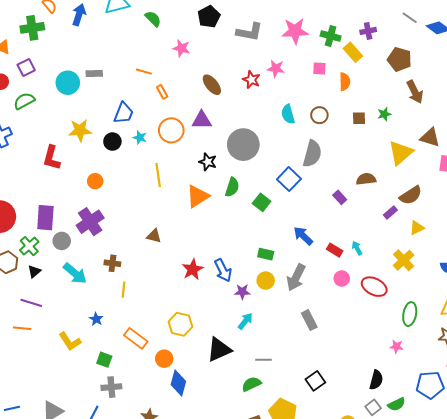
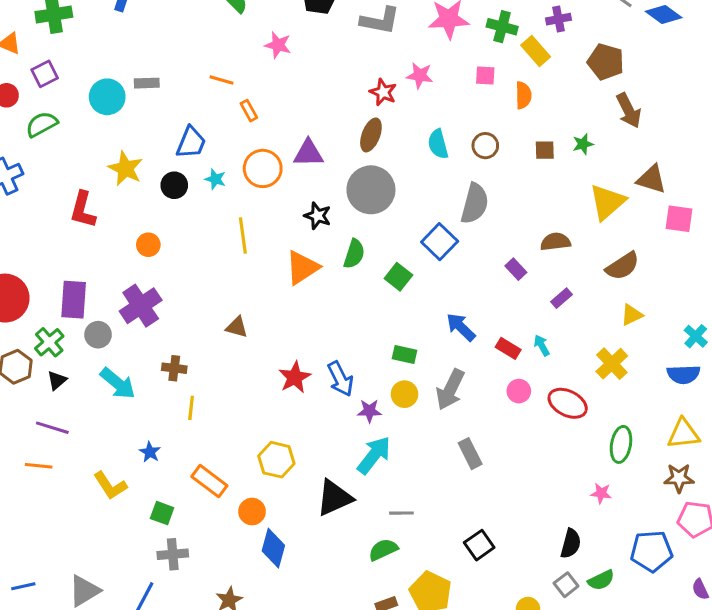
brown ellipse: (212, 85) -> (371, 135), moved, turned 60
yellow star: (80, 130) -> (125, 168), turned 30
purple rectangle: (390, 213) -> (562, 298), moved
cyan arrow: (245, 321) -> (374, 455), size x1.5

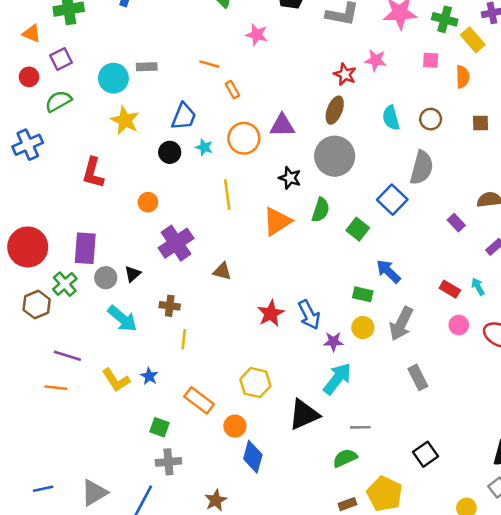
yellow star: (125, 168) -> (125, 120), moved
purple cross: (141, 306) -> (176, 243), moved
blue arrow: (461, 327) -> (388, 271), moved
black triangle: (57, 380) -> (133, 274), moved
yellow L-shape: (110, 486) -> (116, 380), moved

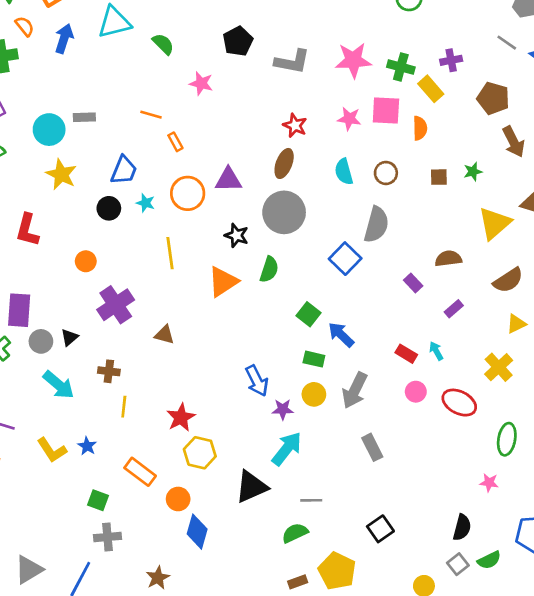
pink star: (376, 60) -> (349, 119), moved
pink square: (431, 60) -> (386, 111), size x1.6
green square: (358, 229) -> (308, 314), moved
red star: (271, 313) -> (181, 417), moved

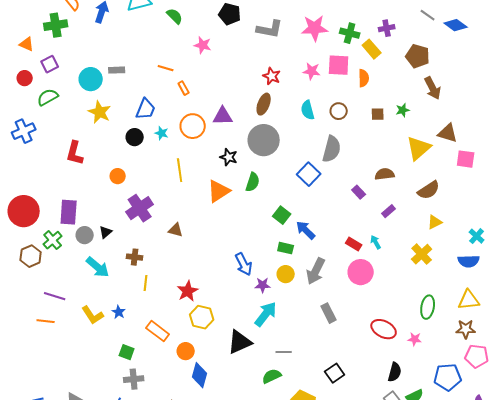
black pentagon: (238, 41) -> (230, 14), turned -30
pink circle: (416, 392) -> (361, 272), size x1.6
red ellipse: (459, 403) -> (384, 329), moved

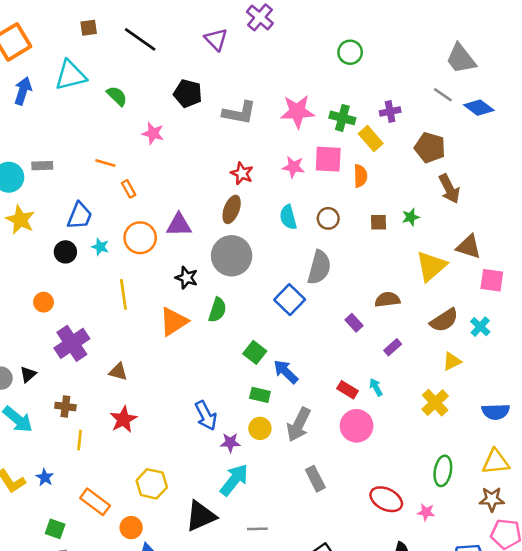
cyan cross: (477, 236) -> (480, 327), moved
red star: (188, 291) -> (123, 419), moved

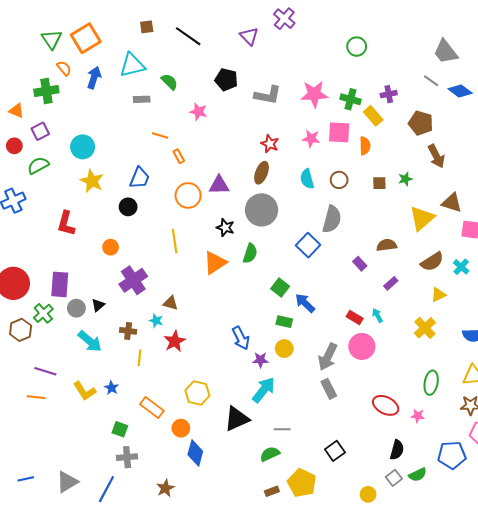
gray rectangle: (42, 166) -> (142, 99), moved
cyan star: (100, 247) -> (156, 321), moved
gray arrow: (299, 425) -> (328, 357), moved

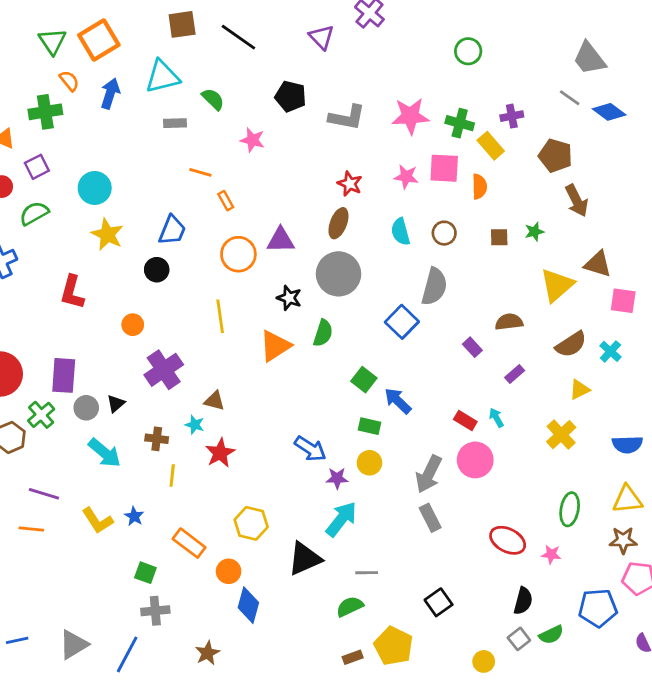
brown square: (147, 27) -> (182, 24), size x1.5
blue arrow: (241, 338) -> (310, 449), turned -30

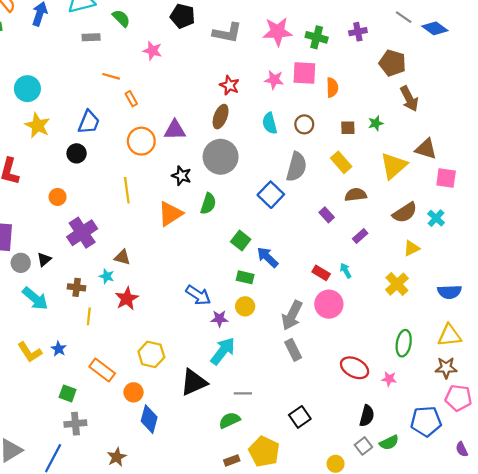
yellow rectangle: (491, 146) -> (341, 162), moved

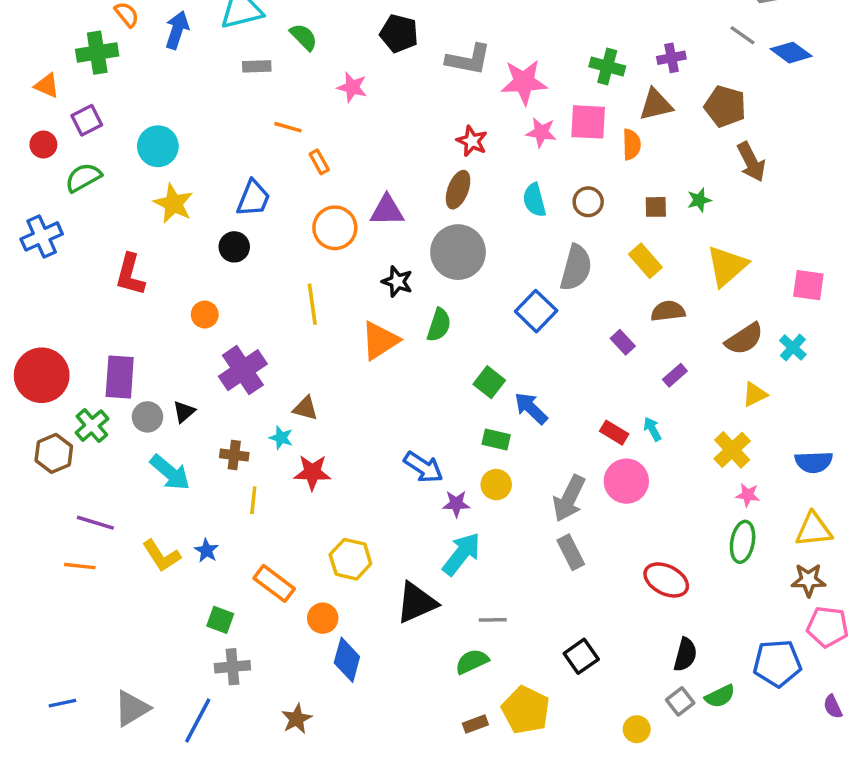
pink star: (277, 32) -> (524, 82), moved
brown triangle: (426, 149) -> (656, 105), moved, turned -30
red star: (127, 299) -> (312, 472), turned 30
pink star: (389, 379) -> (748, 495), moved

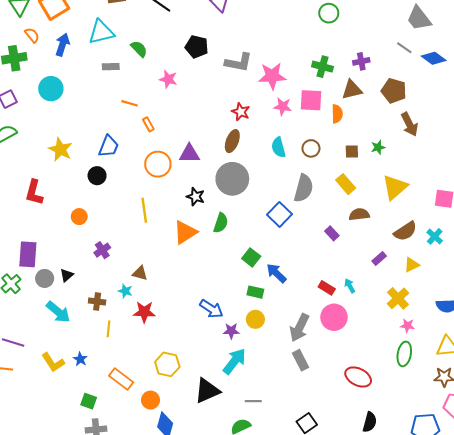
cyan circle: (158, 146) -> (51, 89), moved
purple cross: (243, 370) -> (102, 250), size x0.6
purple rectangle: (675, 375) -> (379, 259), moved

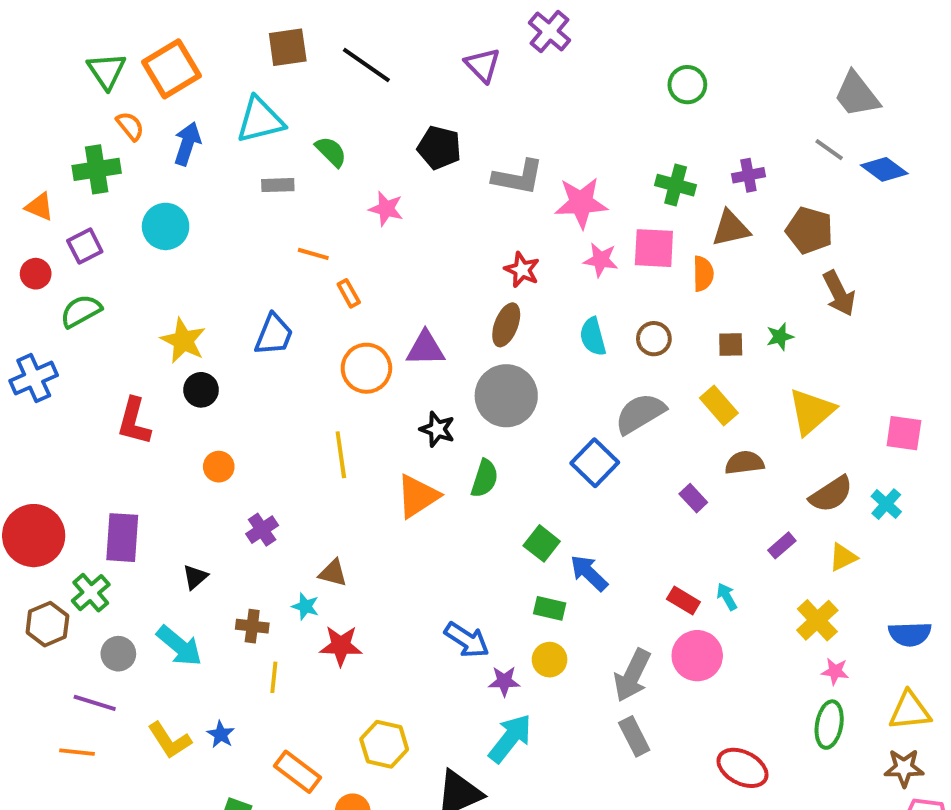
black circle: (97, 176) -> (201, 390), moved
gray semicircle: (304, 188) -> (640, 413), turned -136
gray circle: (45, 278) -> (118, 654), moved

